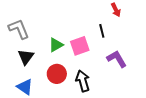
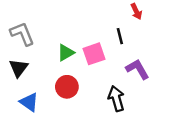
black triangle: (26, 57) -> (19, 68), moved
black arrow: (83, 81) -> (116, 99), moved

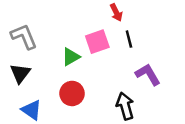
red arrow: (136, 11) -> (116, 13), moved
pink square: (94, 54) -> (97, 42), moved

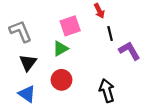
pink square: (97, 42) -> (70, 26), moved
black triangle: (20, 73) -> (28, 63), moved
purple L-shape: (148, 74) -> (129, 51), moved

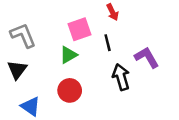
black line: (110, 33) -> (108, 43), moved
black triangle: (28, 63) -> (17, 70), moved
black arrow: (107, 91) -> (121, 77), moved

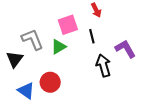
gray L-shape: (23, 35) -> (32, 39), moved
red circle: (70, 90) -> (50, 82), moved

